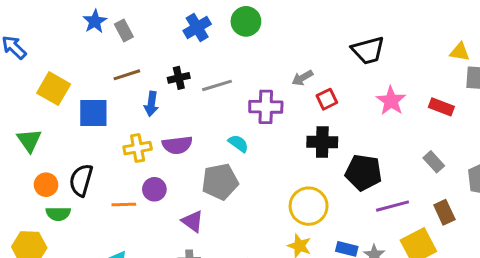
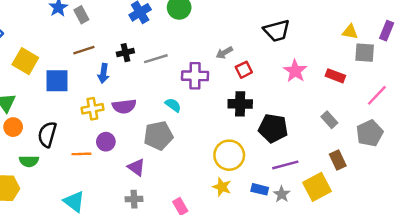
orange circle: (46, 185) -> (13, 127), moved
purple line: (393, 206) -> (285, 165), moved

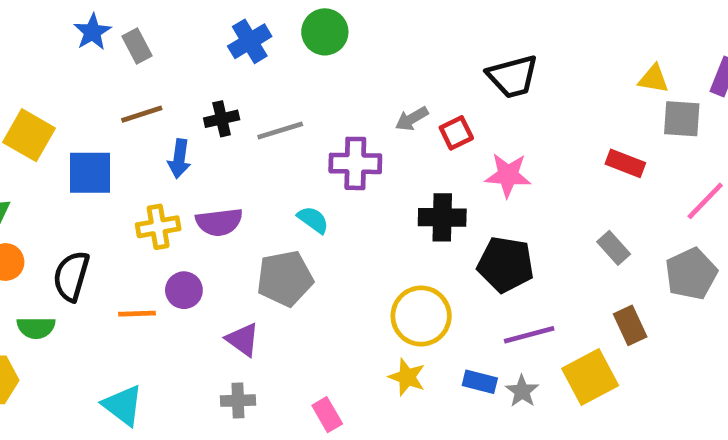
red square: (244, 70) -> (456, 133), moved
pink star: (295, 71) -> (508, 175), moved, turned -30

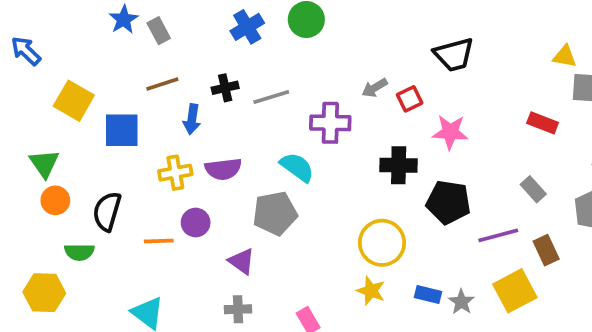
cyan semicircle: (313, 220) -> (297, 167), size x1.4
purple line: (529, 335) -> (498, 235), moved

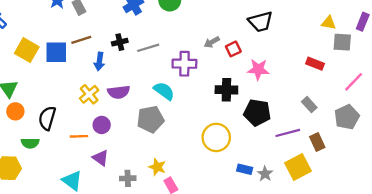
blue square: (122, 130) -> (56, 52), moved
yellow cross: (175, 173) -> (89, 94), turned -30
purple triangle: (242, 261) -> (100, 158), moved
yellow star: (371, 291) -> (157, 167), moved

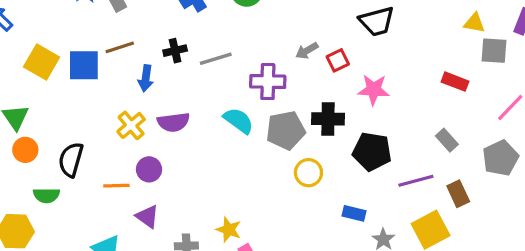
gray pentagon: (150, 119) -> (286, 130), moved
yellow circle: (216, 137) -> (308, 173), moved, size x0.7
blue rectangle: (245, 169) -> (354, 213), moved

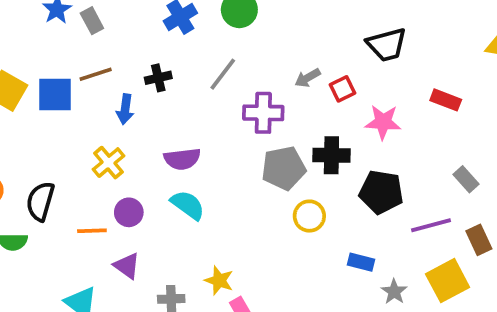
gray line: (216, 59) -> (223, 74), moved, turned -36
red rectangle: (455, 82) -> (446, 100), moved
cyan semicircle: (238, 121) -> (188, 205), moved
purple semicircle: (173, 122) -> (182, 159), moved

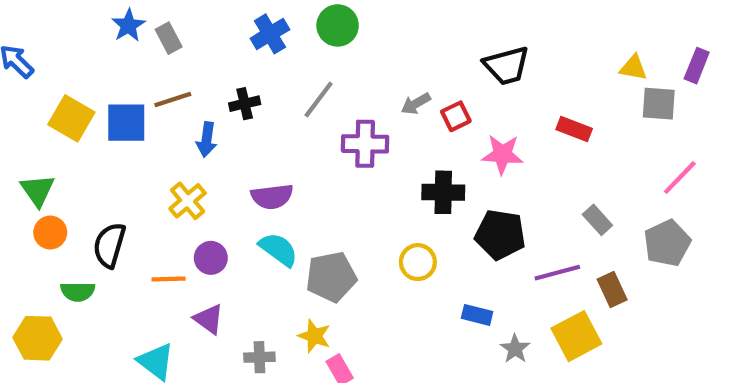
gray pentagon: (284, 168) -> (331, 277), moved

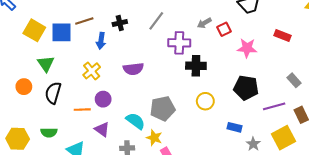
green triangle: (38, 190) -> (46, 64), moved
black cross: (443, 192) -> (196, 66), moved
cyan semicircle: (278, 249) -> (135, 121), moved
green semicircle: (78, 292) -> (49, 132), moved

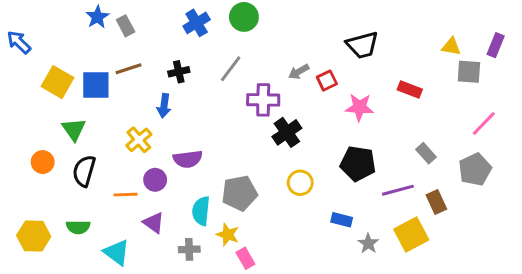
blue arrow: (101, 41) -> (164, 106), moved
black cross: (196, 66) -> (287, 132), turned -36
purple semicircle: (133, 69) -> (188, 159), moved
cyan semicircle: (135, 121) -> (201, 211), turned -120

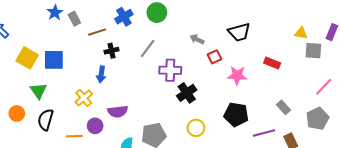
brown line: (128, 69) -> (97, 32), moved
gray arrow: (299, 72) -> (197, 39), moved, turned 56

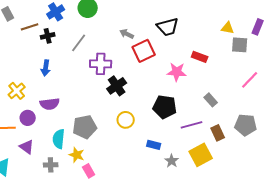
black cross: (112, 51) -> (48, 36), moved
red square: (215, 57) -> (144, 51), size x1.6
blue arrow: (101, 74) -> (46, 68), moved
pink star: (237, 75) -> (177, 72), moved
gray pentagon: (318, 119) -> (246, 125), moved, turned 30

